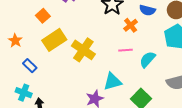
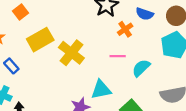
orange square: (43, 16) -> (21, 12), moved

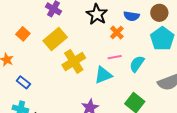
yellow rectangle: (40, 40) -> (55, 39), moved
yellow cross: (71, 53) -> (74, 61), turned 30
cyan triangle: (101, 90) -> (103, 75), moved

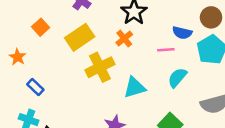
blue semicircle: (132, 16) -> (182, 33), moved
orange cross: (117, 33) -> (124, 38), moved
pink line: (115, 57) -> (166, 50), moved

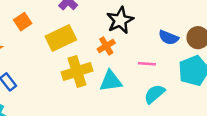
blue semicircle: (182, 33) -> (169, 38), moved
cyan triangle: (135, 87) -> (111, 81), moved

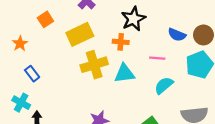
orange cross: (106, 46) -> (121, 42), turned 35

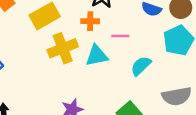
pink line: (157, 58) -> (120, 36), moved

